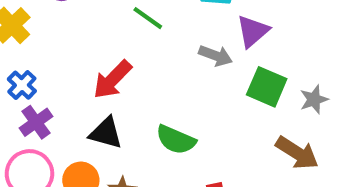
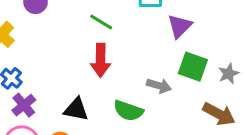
gray arrow: (215, 56) -> (159, 86), moved
red arrow: (112, 80) -> (101, 60), moved, turned -40

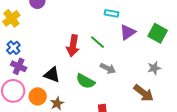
green line: (101, 22) -> (97, 42), moved
green square: (193, 67) -> (158, 33), moved
purple cross: (24, 105) -> (19, 66), turned -35

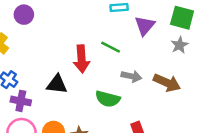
gray star: (154, 68) -> (180, 45), moved
black triangle: (52, 75) -> (57, 84), moved
brown arrow: (144, 93) -> (167, 83), moved

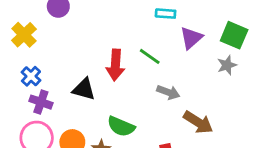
brown arrow: (167, 83) -> (198, 122), moved
green semicircle: (108, 99) -> (121, 126), moved

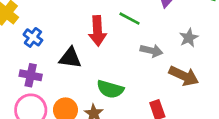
gray star: (227, 65) -> (189, 38), moved
blue cross: (31, 76) -> (33, 37), moved

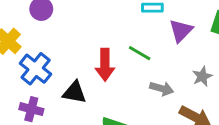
blue cross: (33, 37) -> (36, 69), size x1.5

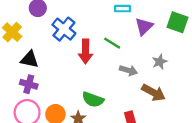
blue cross: (36, 69) -> (64, 29), moved
black triangle: (75, 92) -> (30, 59), moved

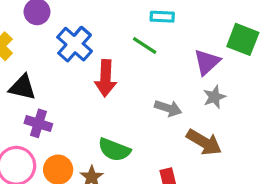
purple triangle: (144, 27) -> (207, 62), moved
green line: (112, 43) -> (145, 45), moved
purple cross: (29, 84) -> (38, 123), moved

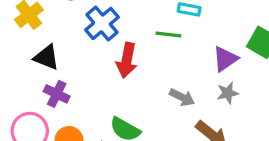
green line: (145, 45) -> (168, 34), turned -35

